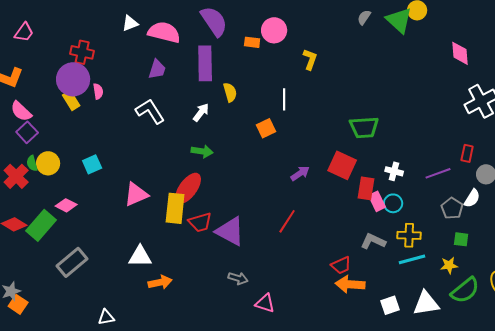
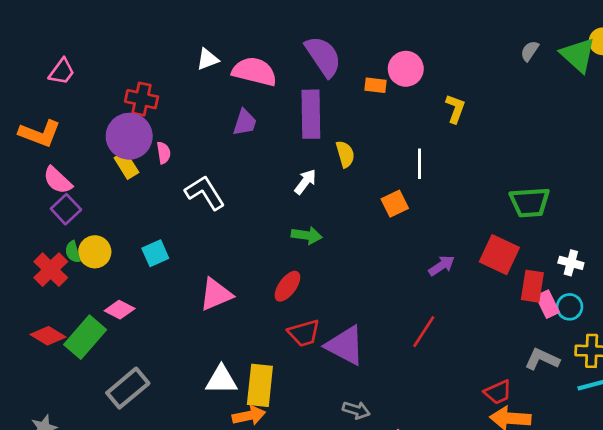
white L-shape: (150, 111) -> (205, 193), moved
red ellipse: (188, 188) -> (287, 286), size x0.7
yellow rectangle: (175, 208) -> (260, 385), moved

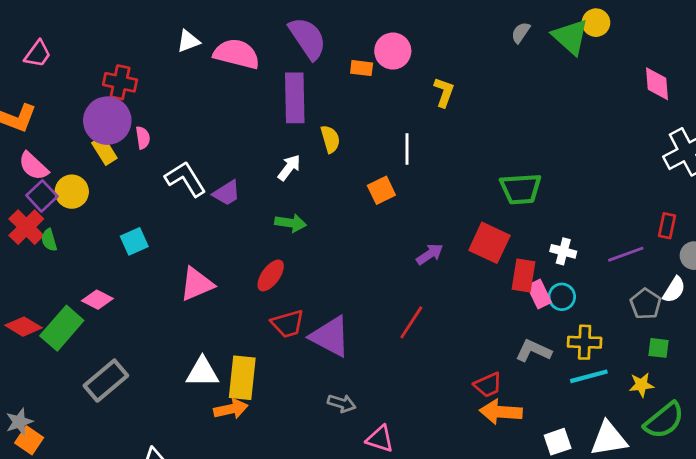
purple trapezoid: (245, 122) -> (227, 193), moved, turned 40
yellow circle: (95, 252) -> (72, 192), moved
red cross: (51, 270) -> (26, 227), moved

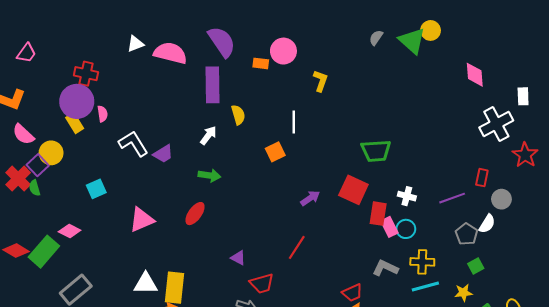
purple square: (42, 196) -> (38, 165), moved
red trapezoid: (288, 324) -> (262, 283), moved
purple triangle: (330, 337) -> (238, 258), size x0.5
green square: (658, 348) -> (476, 266), turned -35

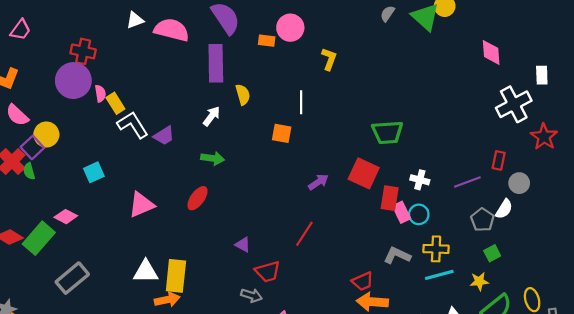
yellow rectangle: (75, 123) -> (115, 103), moved
orange square: (275, 152) -> (282, 133), turned 36

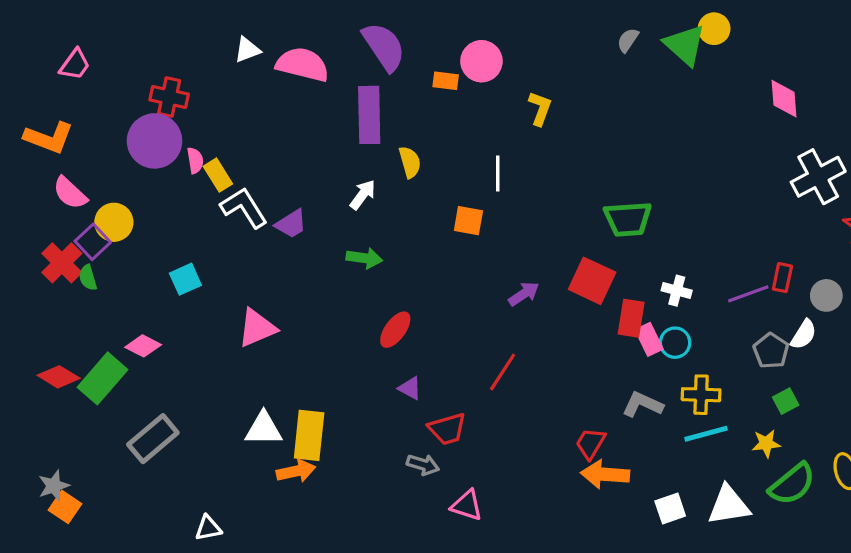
red rectangle: (499, 160) -> (782, 278), moved
red ellipse: (197, 198) -> (395, 330), moved
red trapezoid: (363, 281) -> (590, 443), turned 145

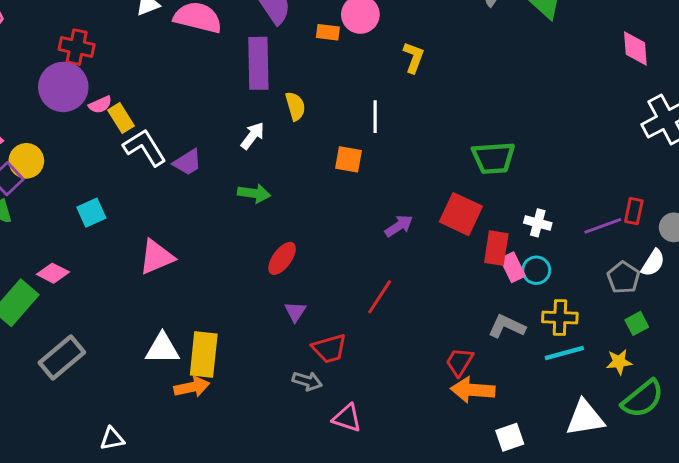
pink semicircle: (195, 160) -> (100, 105), turned 75
purple triangle: (410, 388) -> (295, 312), turned 35
white square: (670, 509) -> (510, 437), moved

